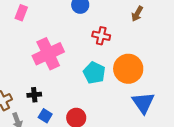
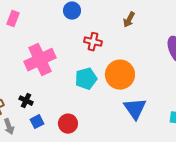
cyan pentagon: (94, 73) -> (86, 79), turned 30
black cross: (34, 95) -> (26, 101), turned 32
blue square: (45, 116) -> (37, 122), turned 32

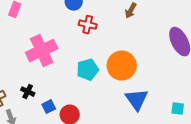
red cross: (93, 42) -> (88, 25), moved
blue square: (37, 122) -> (49, 107), moved

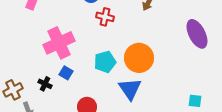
blue triangle: (137, 100) -> (130, 89), moved
blue square: (49, 107) -> (66, 73), moved, turned -32

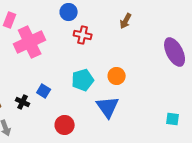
pink cross: (59, 43) -> (30, 42), moved
orange circle: (139, 58) -> (117, 76), size x0.6

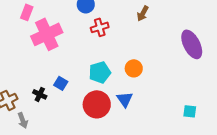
red cross: (83, 35) -> (100, 27), turned -30
blue triangle: (108, 107) -> (125, 99), size x0.7
red circle: (65, 125) -> (97, 104), moved, size x1.4

